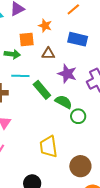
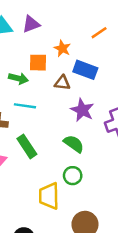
blue rectangle: (78, 39) -> (85, 70), moved
green rectangle: (42, 90) -> (27, 146), moved
green circle: (78, 116) -> (73, 176), moved

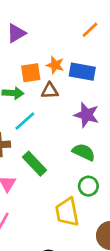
orange star: (62, 48) -> (55, 65), moved
brown triangle: (62, 83) -> (50, 91), moved
cyan line: (25, 106) -> (25, 121), turned -40

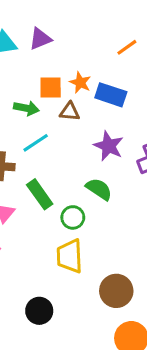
green circle: (88, 186) -> (73, 217), moved

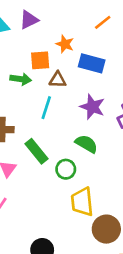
orange star: (80, 83) -> (65, 44), moved
cyan line: (36, 143) -> (46, 108), moved, turned -35
yellow trapezoid: (70, 256) -> (82, 202), moved

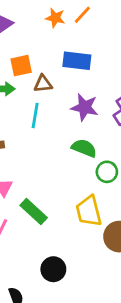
orange star: (65, 44) -> (55, 18), moved
green rectangle: (36, 151) -> (34, 212), moved
green circle: (66, 169) -> (107, 172), moved

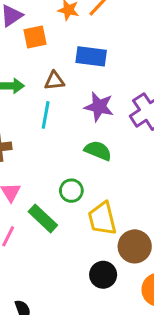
orange square: (21, 66) -> (35, 37), moved
green circle: (107, 172) -> (71, 191), moved
black circle: (53, 269) -> (103, 275), moved

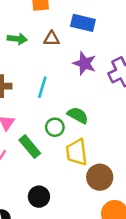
cyan line: (46, 115) -> (42, 87), moved
green semicircle: (98, 151) -> (78, 115), moved
black circle: (103, 275) -> (39, 197), moved

